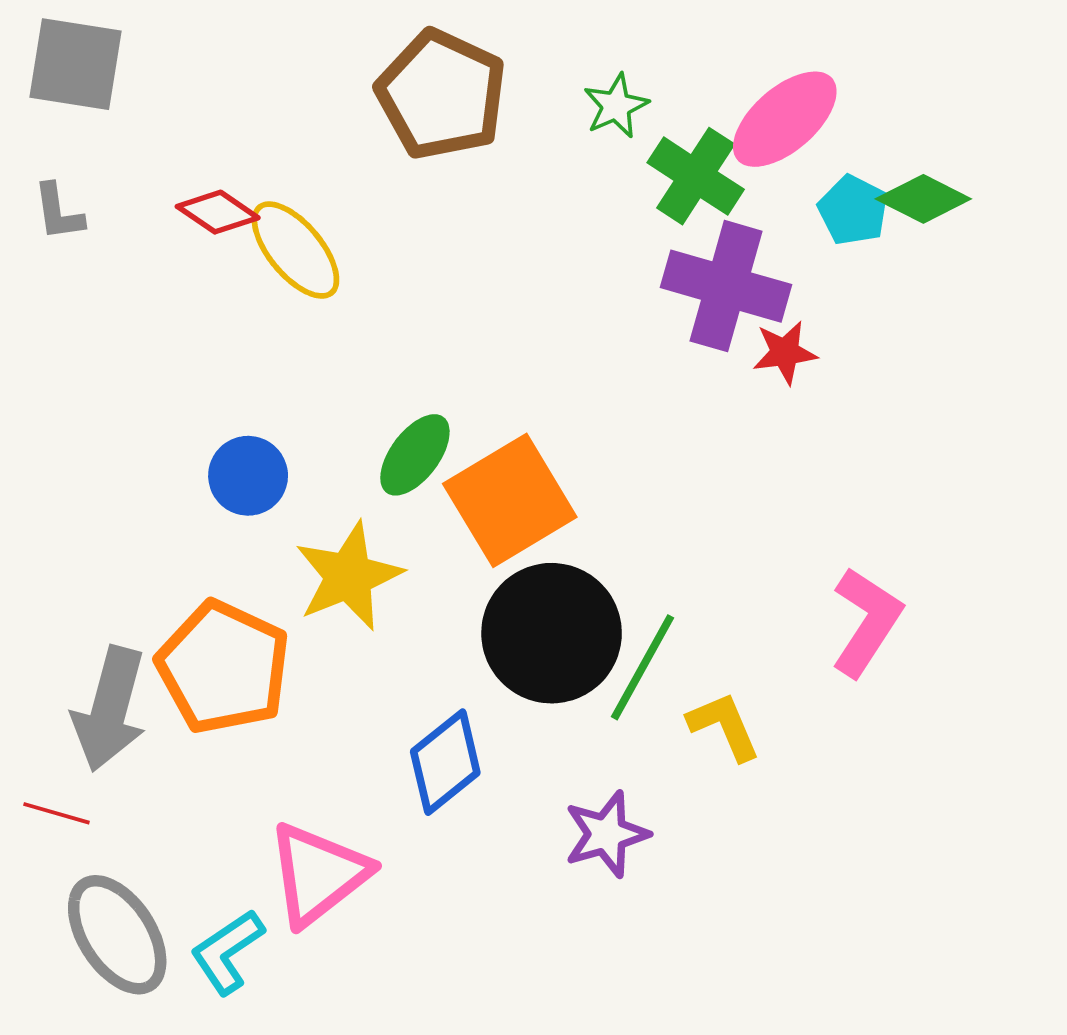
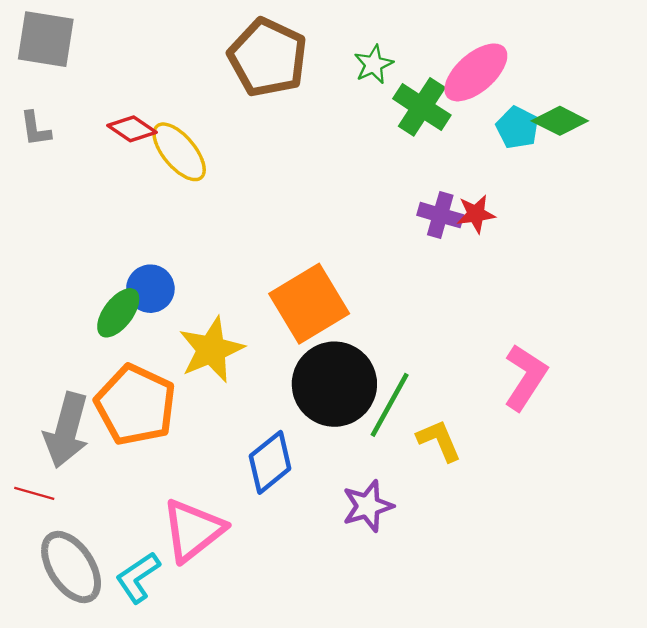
purple cross: (726, 286) -> (440, 215), moved, size x0.6
green ellipse: (415, 455) -> (118, 313), moved

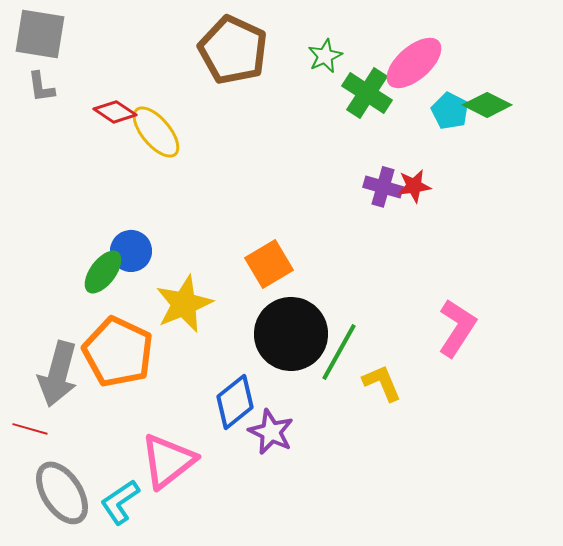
gray L-shape: (35, 129) -> (41, 87), moved
orange square: (309, 304) -> (269, 264), size x0.7
purple star: (368, 506) -> (271, 432), moved, turned -30

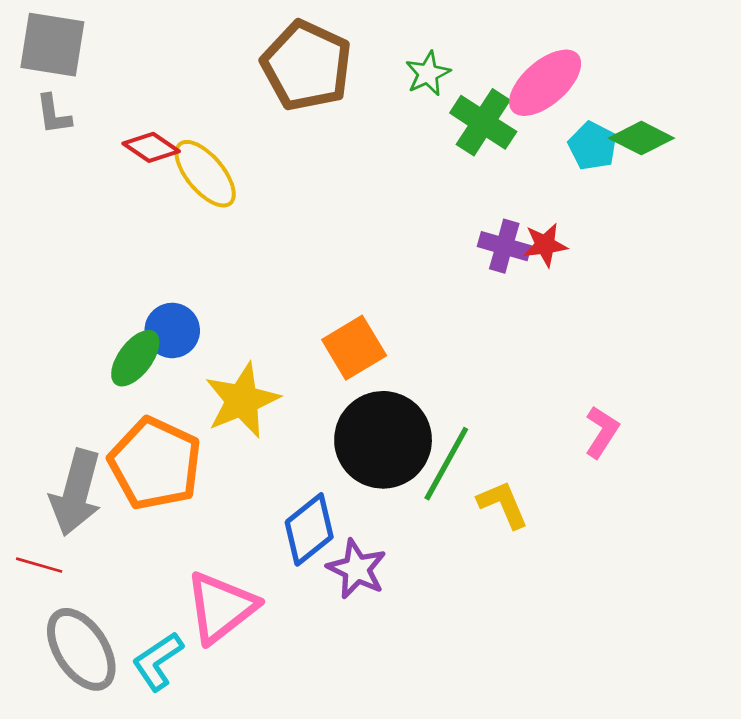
pink L-shape: (457, 328) -> (602, 432), size x0.7

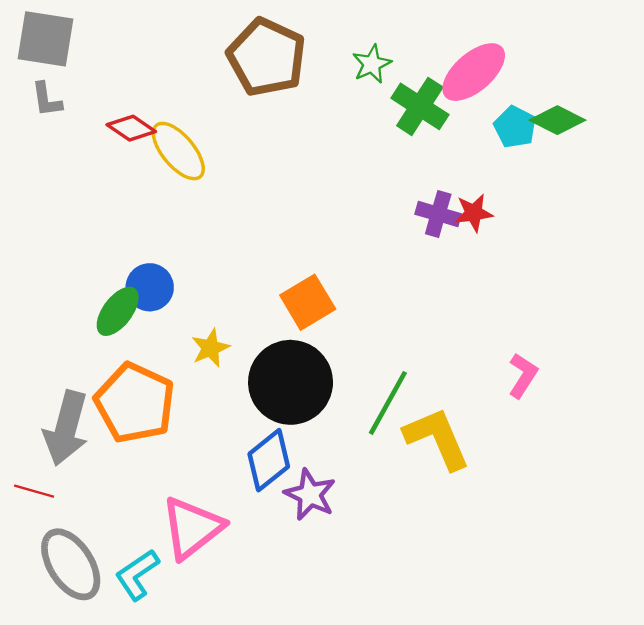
yellow star: (242, 400) -> (210, 348), size x0.6
black circle: (383, 440) -> (291, 382), moved
yellow L-shape: (503, 504) -> (437, 438), size x1.5

